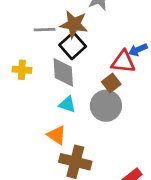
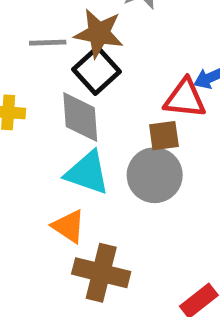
brown square: (111, 83) -> (164, 136), turned 30
cyan triangle: (67, 104) -> (87, 173), size x1.5

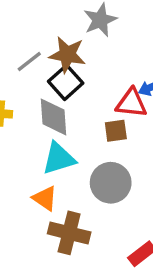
gray line: (48, 43) -> (29, 62), turned -36
cyan triangle: (87, 173) -> (59, 159), turned -36
gray circle: (155, 175) -> (111, 183), moved

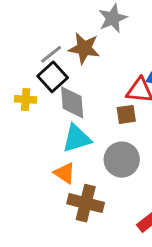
black square: (66, 82) -> (53, 77), moved

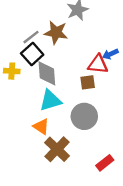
brown cross: (86, 203) -> (57, 149), turned 30

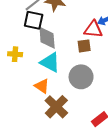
black square: (32, 54) -> (34, 20), turned -36
yellow cross: (12, 71) -> (15, 54), moved
cyan triangle: (50, 101) -> (50, 62), turned 45

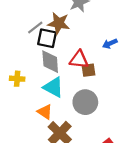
black square: (34, 20) -> (47, 38), moved
red triangle: (93, 29) -> (79, 60), moved

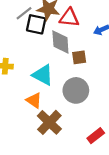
red triangle: (79, 60) -> (69, 18), moved
gray diamond: (50, 62) -> (60, 42), moved

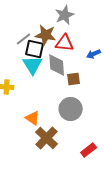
cyan triangle: (43, 75) -> (33, 65), moved, turned 30

